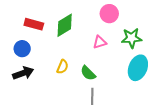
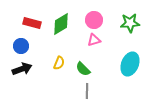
pink circle: (109, 14) -> (94, 20), moved
green star: (132, 38) -> (130, 23), moved

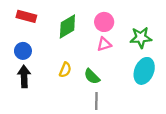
red rectangle: (32, 23) -> (26, 16), moved
green star: (130, 23) -> (141, 38), moved
black arrow: (22, 69) -> (24, 76), turned -72

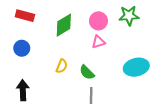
green star: (141, 38) -> (129, 16), moved
cyan ellipse: (144, 71) -> (136, 67), turned 55
black arrow: (24, 76) -> (23, 90), moved

